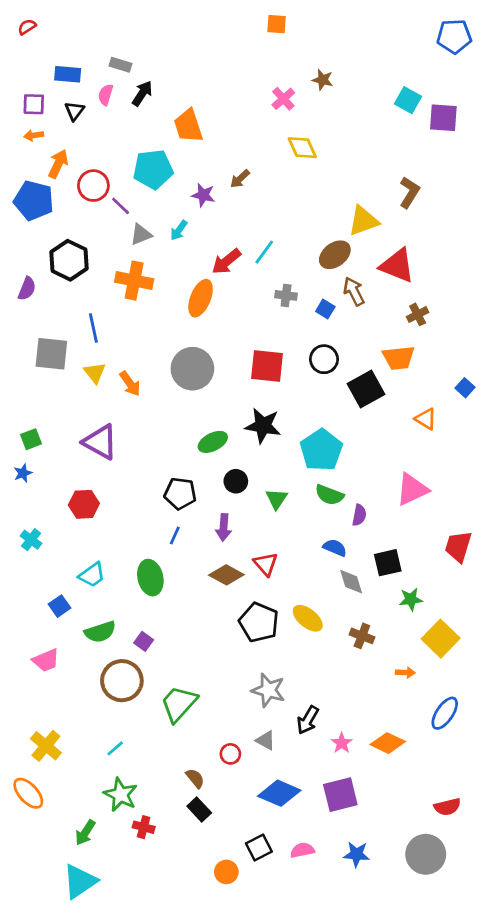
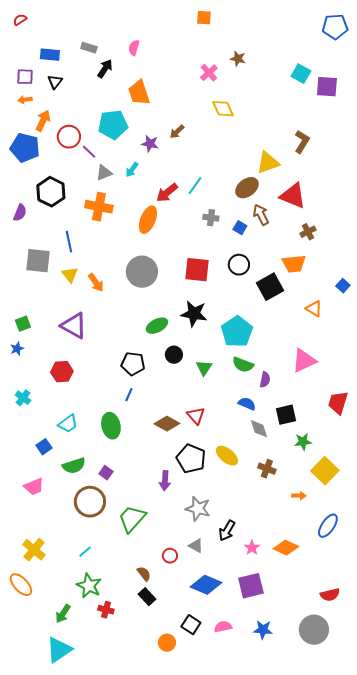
pink semicircle: (106, 95) -> (134, 48), moved
purple arrow: (224, 527) -> (165, 481), moved
black square: (259, 847) -> (191, 625), turned -30

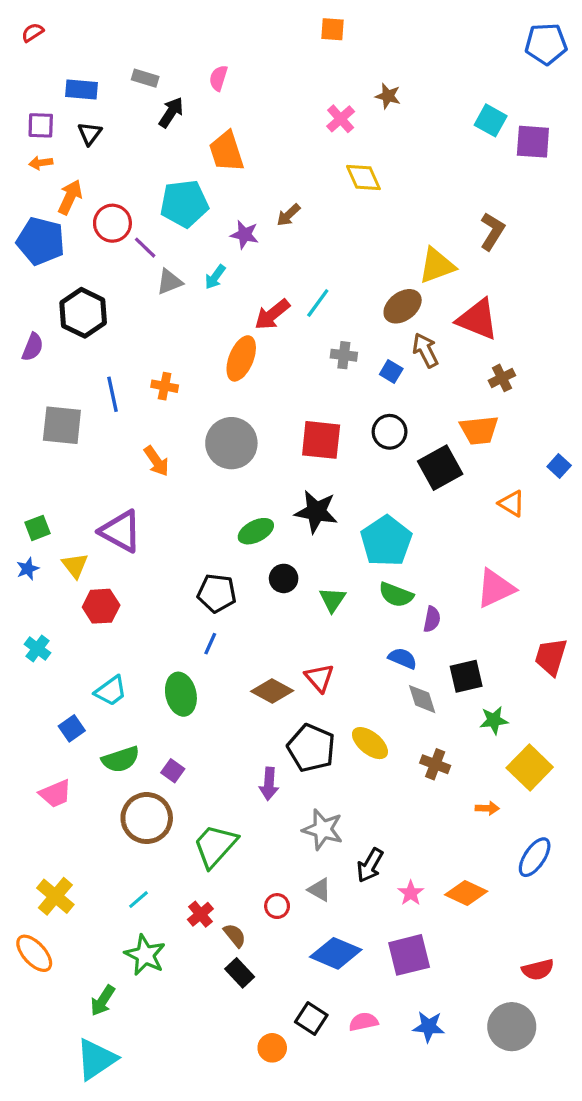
orange cross: (99, 207) -> (165, 386), moved, size x0.6
yellow triangle: (70, 275) -> (75, 565), moved
red cross: (106, 610) -> (200, 914), moved, turned 35

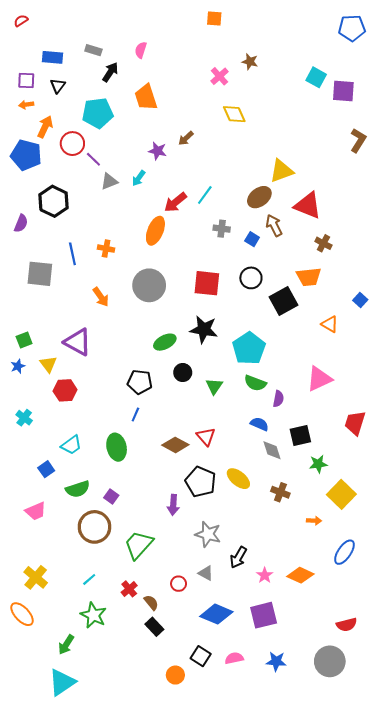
cyan pentagon: (184, 204) -> (98, 113), moved
brown L-shape: (492, 231) -> (358, 140), moved
brown cross: (502, 378) -> (323, 243), turned -35

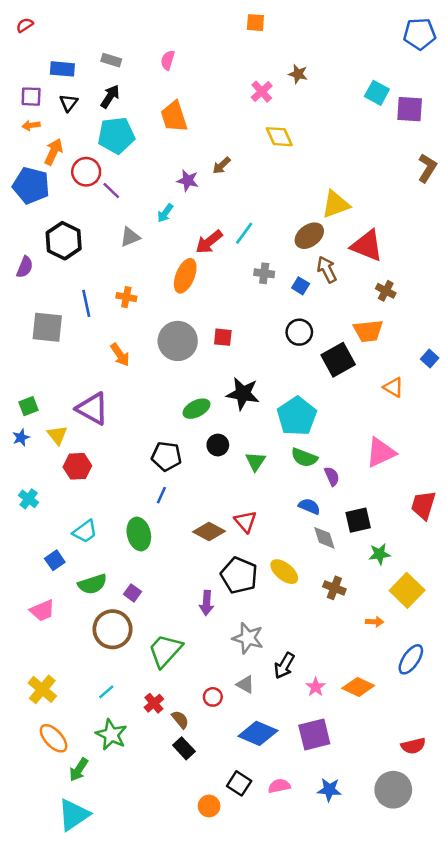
black arrow: (110, 72) -> (110, 97), moved
gray triangle: (109, 181) -> (130, 237), moved
red square: (207, 283) -> (223, 337), moved, size x0.6
purple semicircle: (278, 399) -> (332, 476), turned -35
orange ellipse: (22, 614) -> (54, 738), moved

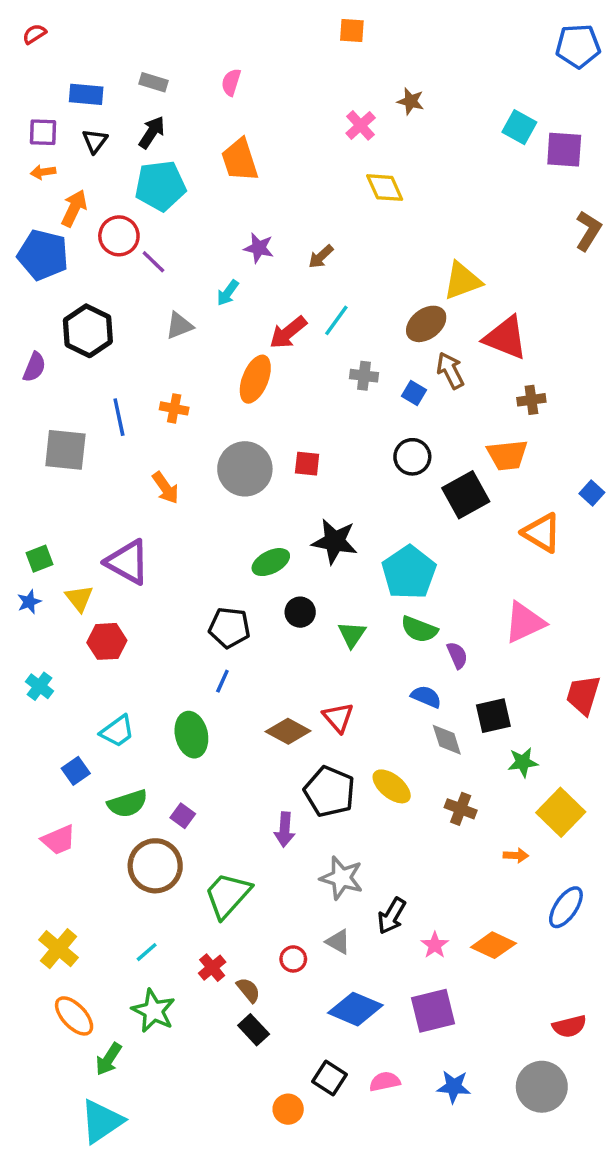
brown arrow: (222, 165) -> (321, 257), moved
brown cross: (386, 291) -> (531, 400), turned -36
orange triangle: (393, 387) -> (542, 533), size x1.4

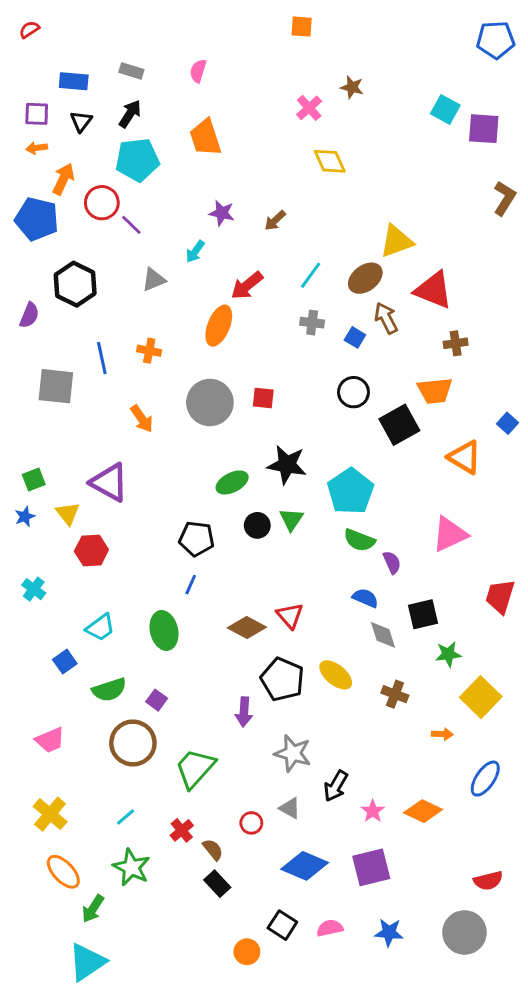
cyan line: (336, 320) -> (311, 275), moved
green triangle: (352, 635) -> (291, 519), moved
pink trapezoid: (59, 840) -> (50, 740), moved

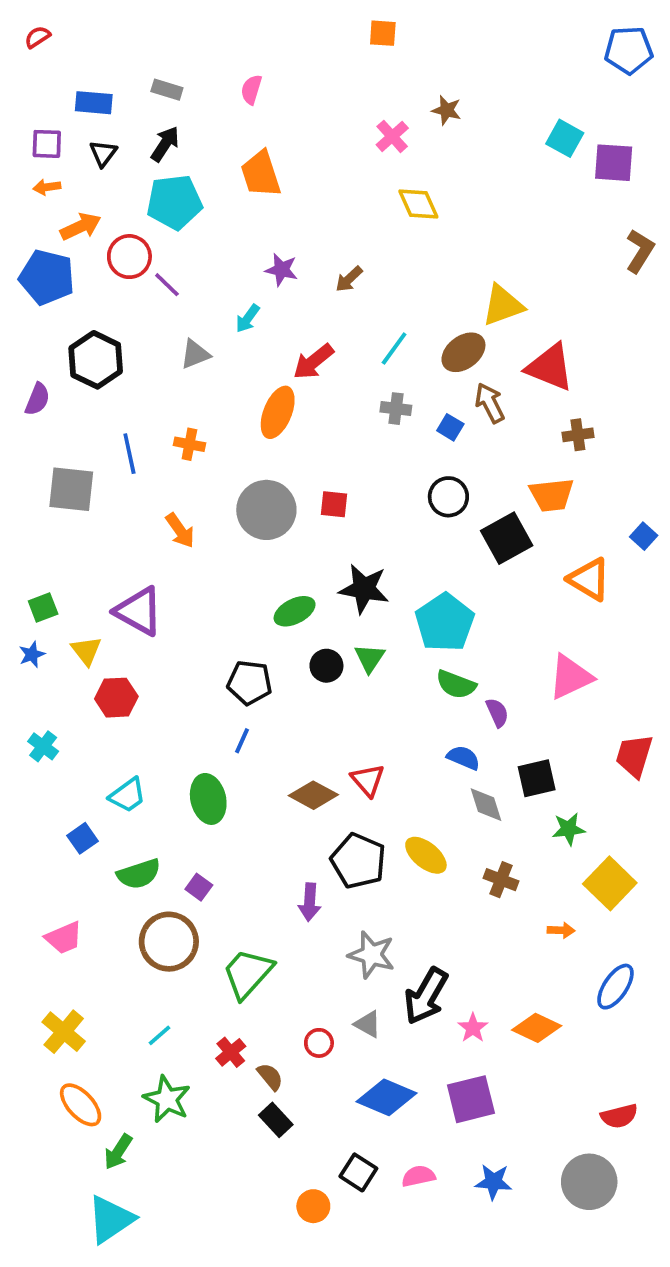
orange arrow: (63, 179) -> (81, 227), turned 40
black arrow: (336, 786) -> (426, 996), size x1.4

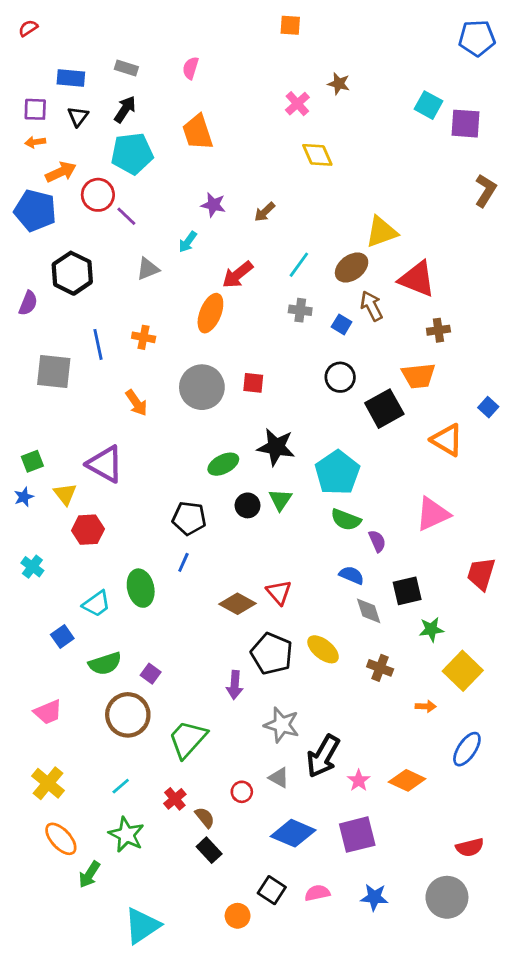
green ellipse: (208, 799) -> (141, 588), moved
cyan triangle: (111, 1219) -> (142, 926), moved

